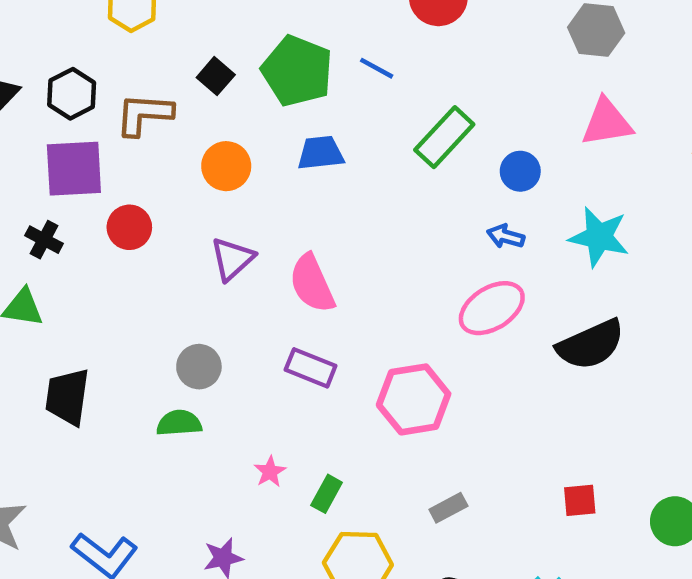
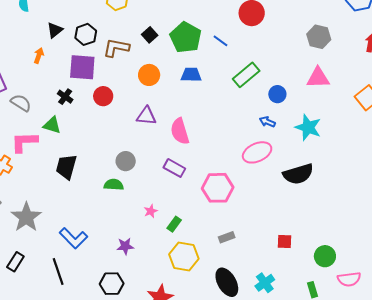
purple triangle: (232, 259) -> (146, 116), turned 40

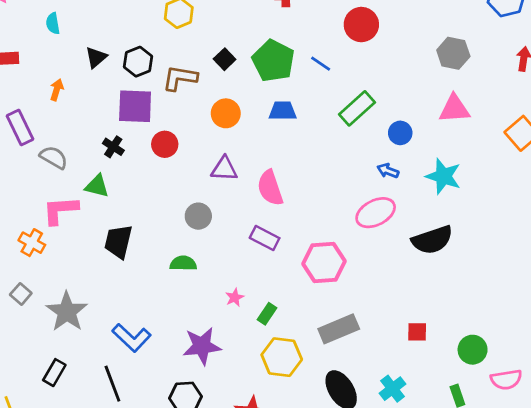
orange arrow: (39, 56) -> (57, 90), moved
gray circle: (126, 161) -> (198, 216), moved
gray rectangle: (227, 237) -> (339, 329), size x1.8
purple star: (125, 246) -> (202, 346), size x1.6

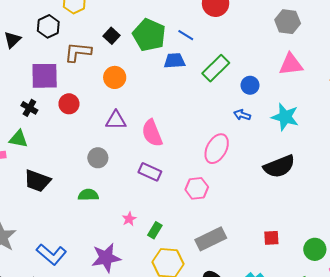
black hexagon: (138, 62) -> (48, 26), moved
blue trapezoid: (283, 111) -> (175, 61), moved
pink ellipse: (376, 213) -> (217, 149), moved, turned -32
black trapezoid: (118, 242) -> (37, 181), turned -80
pink hexagon: (324, 263) -> (197, 188), size x0.7

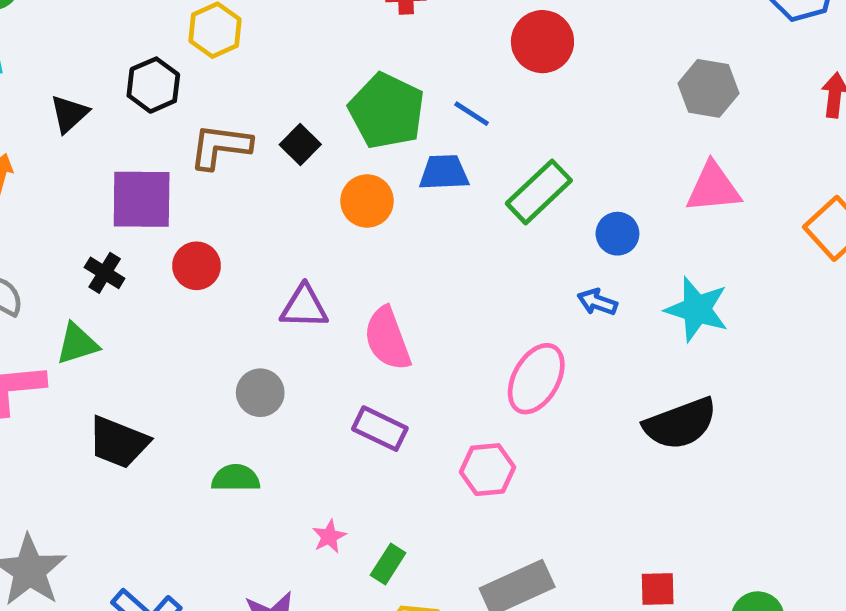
black square: (112, 36) -> (300, 144), moved
orange circle: (115, 77) -> (367, 201), moved
green triangle: (18, 139) -> (77, 344), turned -30

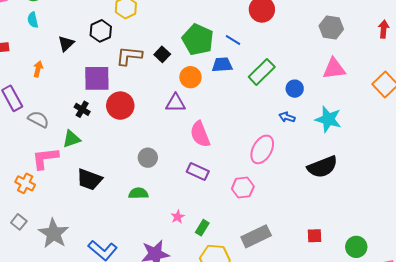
red circle: (197, 266) -> (120, 106), size x1.4
purple triangle: (304, 307) -> (176, 103), moved

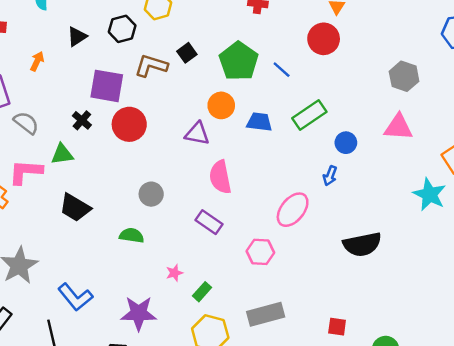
black square: (162, 54) -> (187, 53), moved
blue trapezoid: (222, 65) -> (259, 122), moved
blue arrow: (287, 117) -> (330, 176), turned -98
cyan star: (328, 119) -> (429, 194), moved

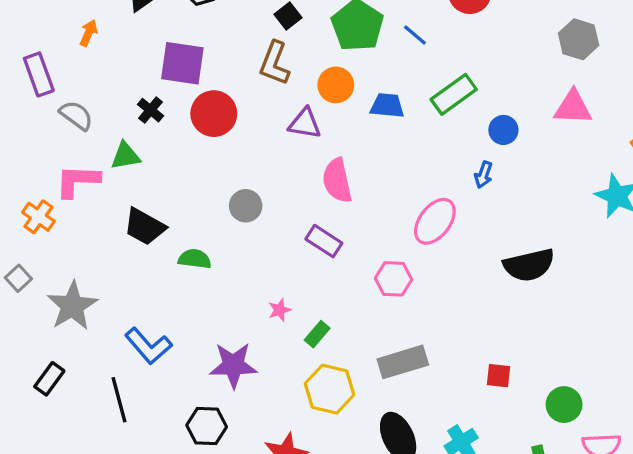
brown L-shape: (151, 66) -> (275, 63), moved, turned -84
green semicircle: (132, 235) -> (195, 259), moved

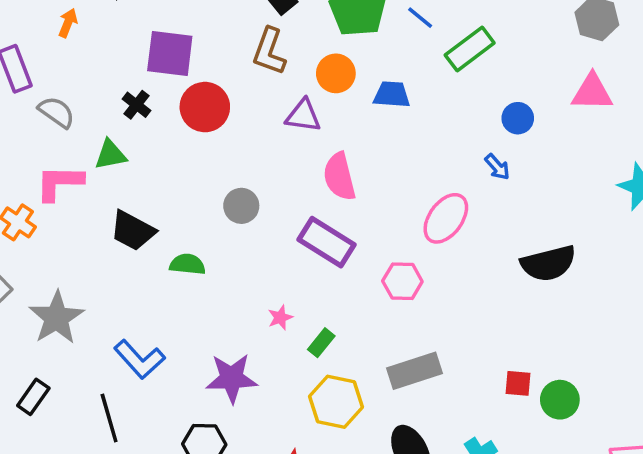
green rectangle: (454, 94) -> (470, 49), moved
blue arrow: (483, 175) -> (497, 167), turned -60
purple rectangle: (324, 241) -> (327, 242), size x1.4
green circle: (564, 405) -> (560, 400), moved

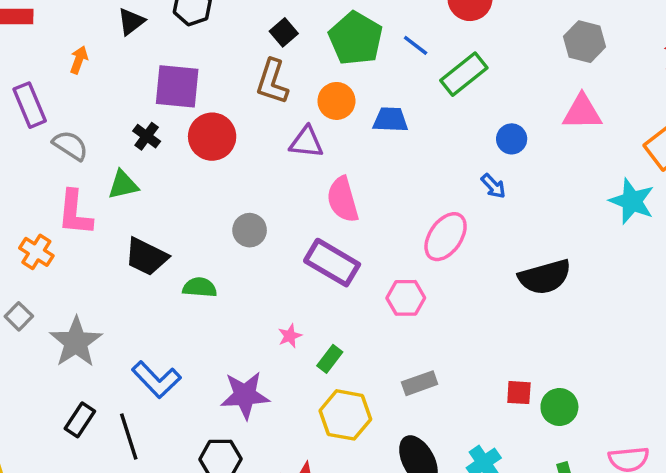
pink L-shape: (59, 183) -> (75, 213), turned -84
gray rectangle: (414, 371) -> (420, 383), size x0.7
black rectangle: (33, 397) -> (80, 420), moved

